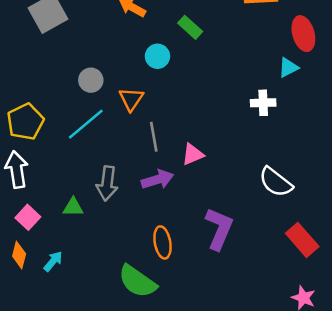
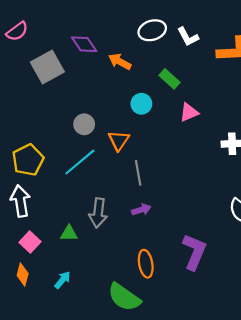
pink triangle: (193, 154) -> (189, 112), moved
purple arrow: (157, 180) -> (141, 210), size x0.7
cyan arrow: (53, 261) -> (62, 280), moved

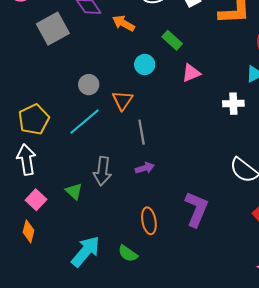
green triangle: (69, 233) -> (74, 191), turned 42
cyan arrow: (62, 280) -> (86, 251), moved, size x1.8
green semicircle: (124, 297) -> (128, 254), size x0.6

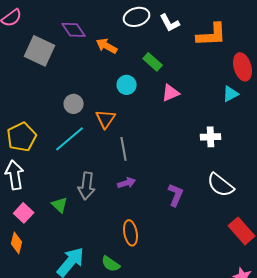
gray square: (53, 29) -> (40, 51), turned -36
white cross: (233, 104) -> (211, 137), moved
purple L-shape: (196, 209) -> (176, 195), moved, size x0.7

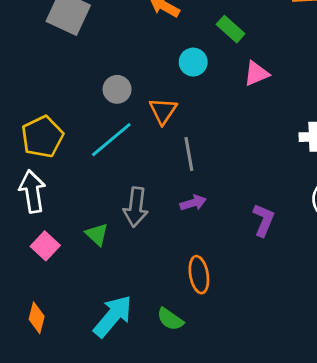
orange diamond: (17, 243) -> (37, 318), moved

